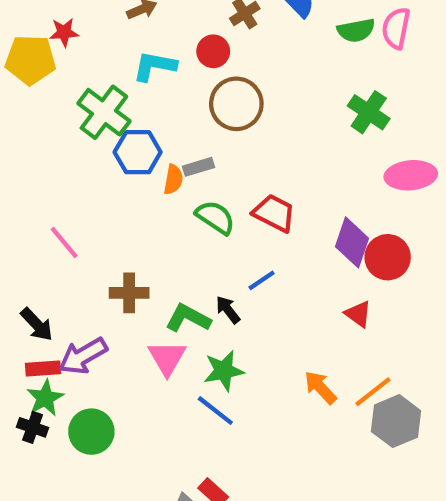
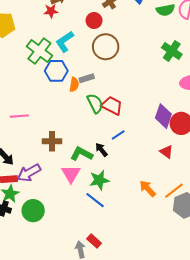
red star: (64, 32) -> (51, 11), moved
cyan L-shape: (154, 66) -> (65, 42), moved, turned -45
red trapezoid: (274, 213) -> (112, 106), moved
green semicircle: (215, 217) -> (95, 103), turned 30
pink line: (64, 242) -> (19, 116), turned -54

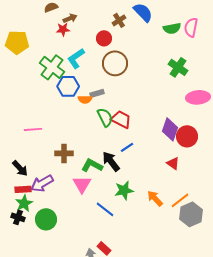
orange semicircle: (74, 85) -> (85, 99), turned 80
black arrow: (101, 150) -> (111, 161), size x1.5
green star: (99, 180) -> (124, 190), moved

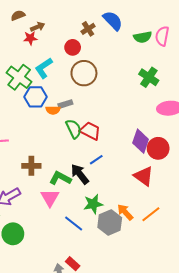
red triangle: (173, 163) -> (144, 176), size x1.5
gray hexagon: (191, 214) -> (110, 222), moved

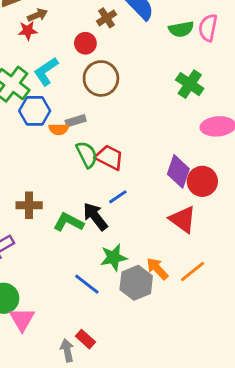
pink triangle: (50, 198) -> (22, 319), moved

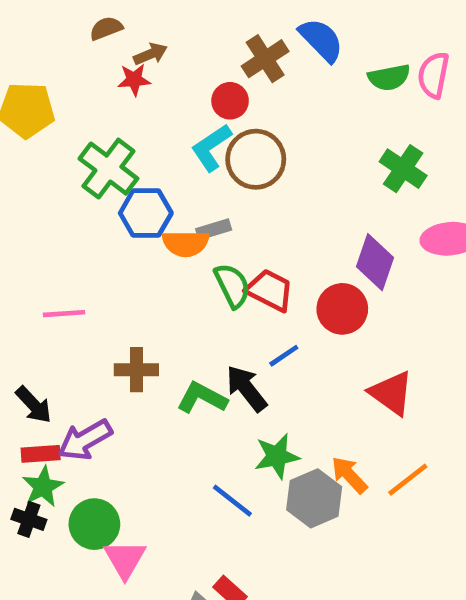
brown cross: (107, 18) -> (265, 59), size x1.4
cyan L-shape: (46, 71) -> (211, 148), moved
orange semicircle: (59, 129) -> (186, 243), size x1.4
purple diamond: (178, 171) -> (375, 262), moved
red circle: (202, 181) -> (342, 309), moved

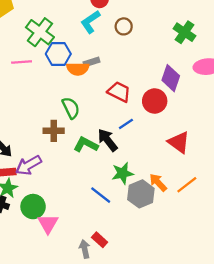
brown circle: (256, 159) -> (124, 26), moved, size x0.6
green semicircle: (232, 286) -> (71, 108), moved
pink line: (64, 314) -> (22, 62), moved

